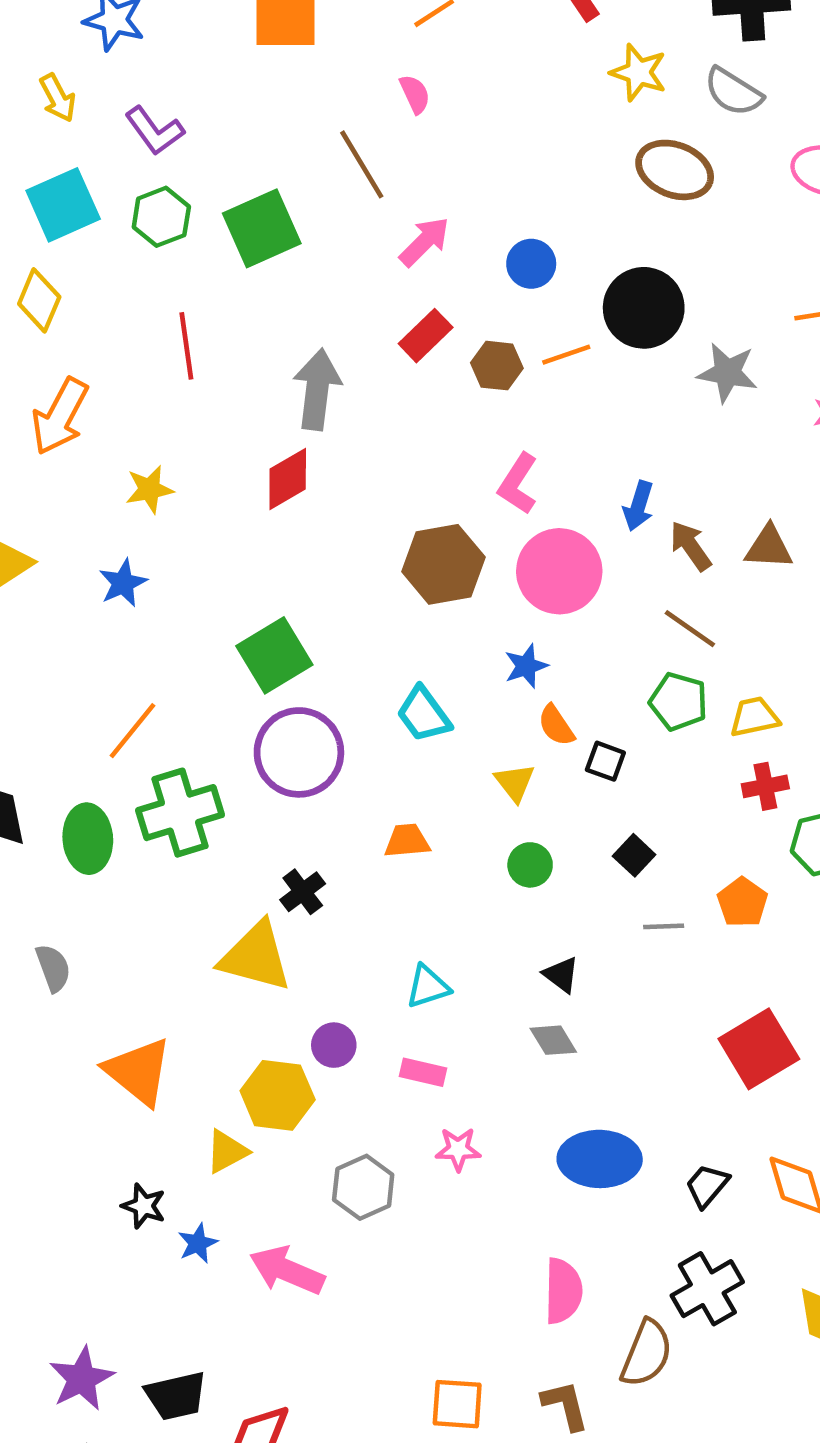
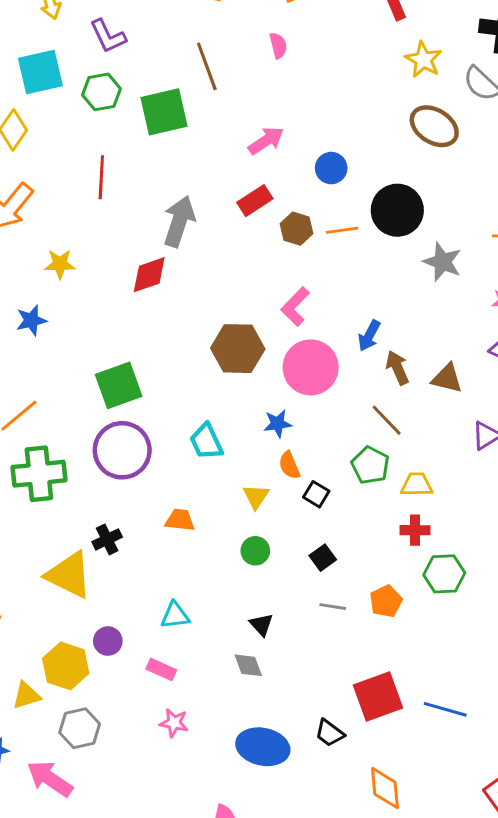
brown line: (362, 164) -> (207, 66), moved
black trapezoid: (707, 1186) -> (330, 733), moved, turned -104
gray hexagon: (363, 1187) -> (80, 728), moved

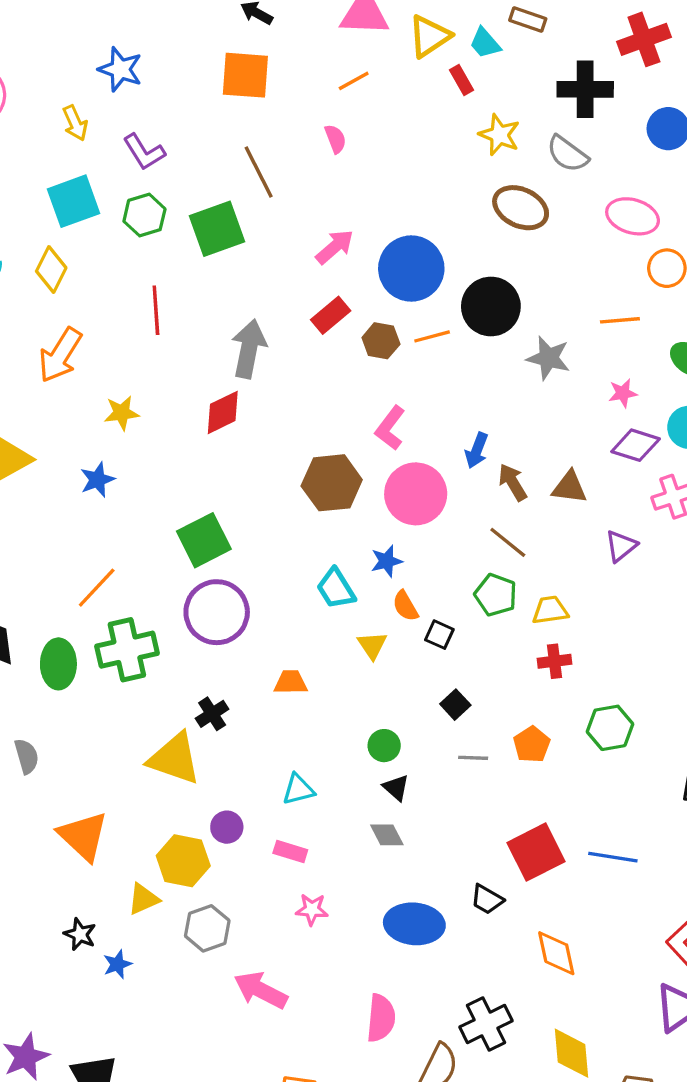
blue circle: (331, 168) -> (411, 268), size x1.8
cyan trapezoid: (206, 442) -> (336, 589), moved
green circle: (255, 551) -> (384, 746), moved
green hexagon: (444, 574) -> (610, 728), moved
pink arrow: (50, 779) -> (261, 990), moved

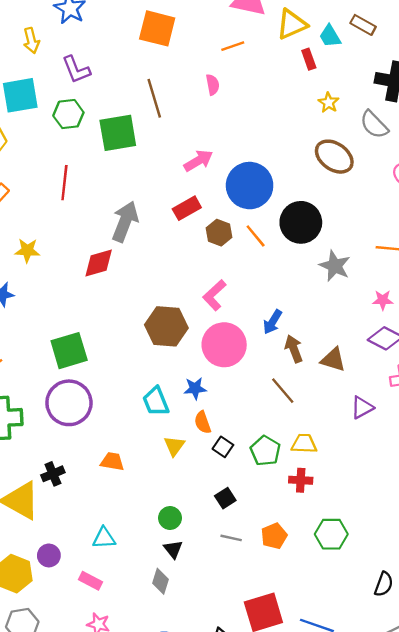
yellow star: (499, 135) -> (329, 103), size x0.7
orange line: (432, 336) -> (256, 236), turned 55
green pentagon: (496, 595) -> (265, 451), moved
gray diamond: (387, 835) -> (161, 581), turned 35

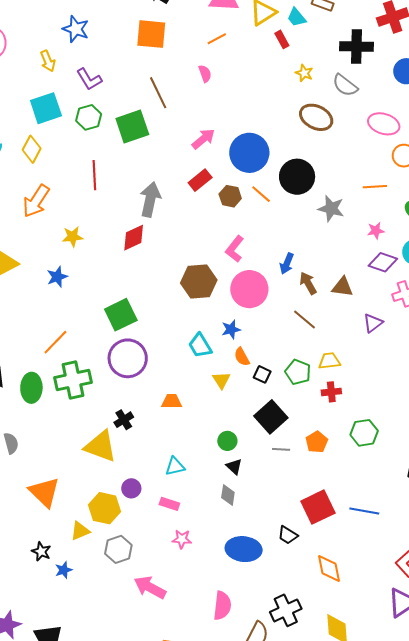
black square: (225, 498) -> (271, 417), size x1.8

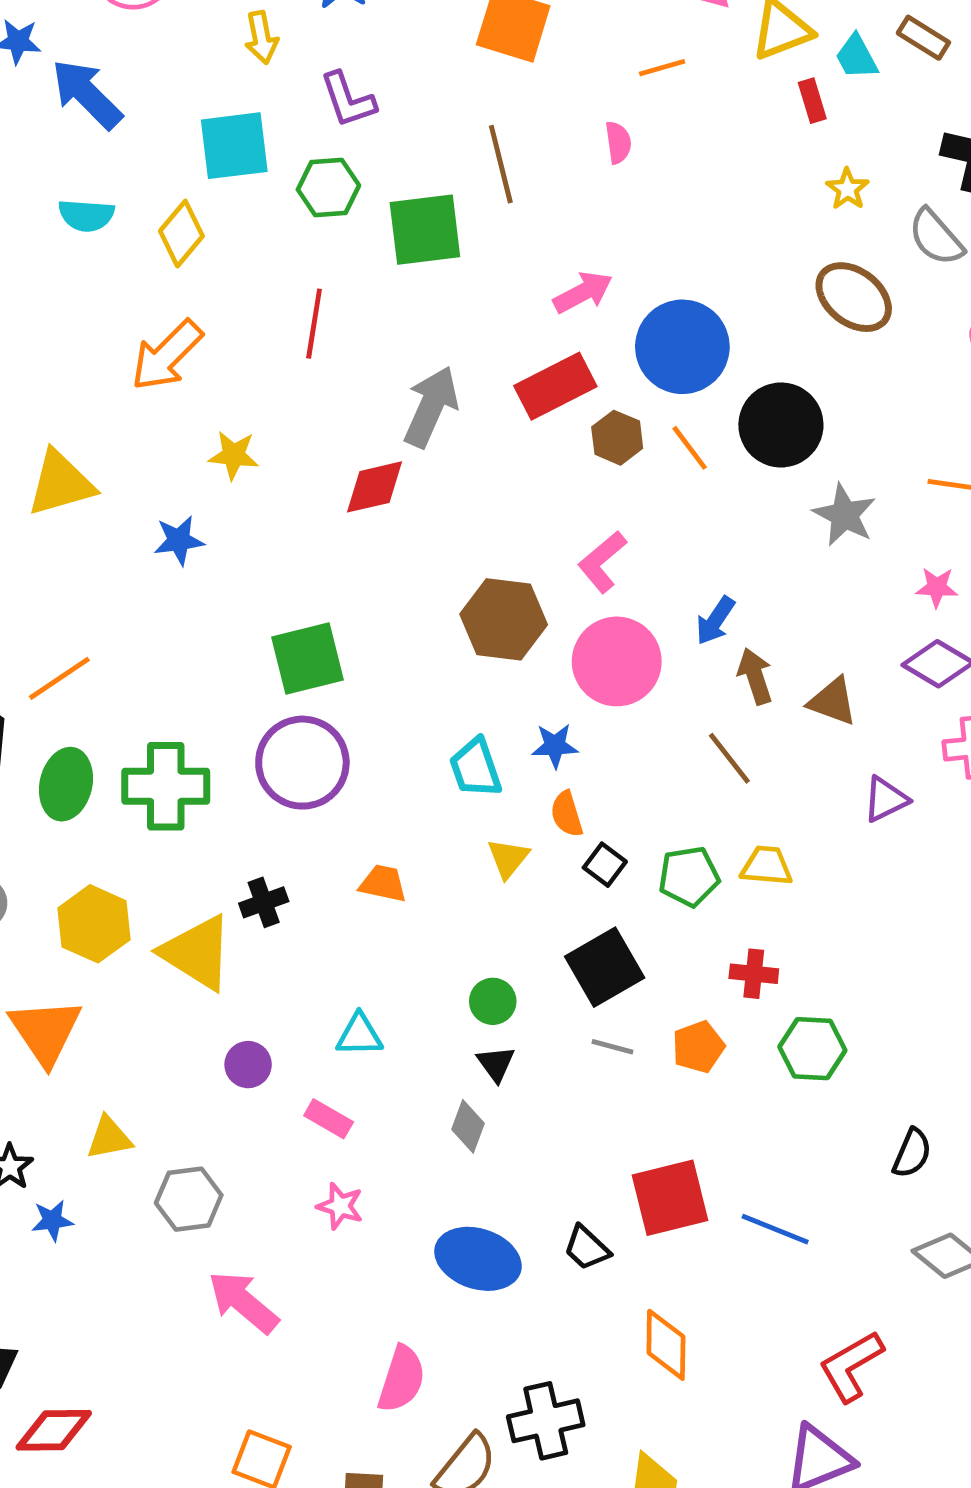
red rectangle: (200, 180) -> (555, 386), size x1.4
orange line: (55, 342) -> (59, 678), moved
green pentagon: (298, 372) -> (689, 876), turned 30
red cross: (331, 392) -> (754, 974), moved
yellow hexagon: (105, 508) -> (94, 924), moved

